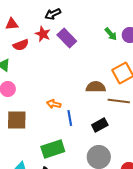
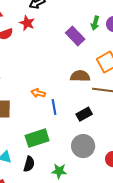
green arrow: (111, 34) -> (95, 23), turned 56
purple rectangle: (67, 38) -> (75, 36), moved

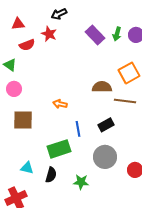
purple rectangle: (75, 36) -> (95, 35), moved
blue line: (54, 107) -> (78, 129), moved

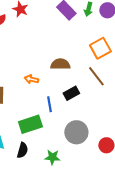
brown semicircle: (102, 87) -> (60, 64), moved
brown line: (125, 101) -> (96, 76), turned 45
black rectangle: (106, 125) -> (71, 93), moved

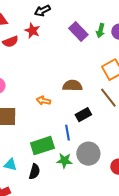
blue line: (49, 104) -> (67, 133), moved
green star: (52, 157) -> (64, 161), moved

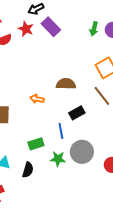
purple rectangle: (78, 32) -> (51, 27), moved
green rectangle: (42, 146) -> (36, 144), size x0.7

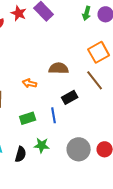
green rectangle: (36, 144) -> (28, 118), moved
gray circle: (82, 152) -> (79, 149), moved
green star: (58, 159) -> (42, 145), moved

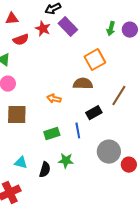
orange square: (99, 52) -> (95, 60), moved
brown line: (95, 80) -> (119, 96), turned 70
gray circle: (79, 149) -> (109, 152), moved

